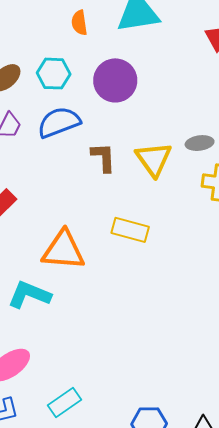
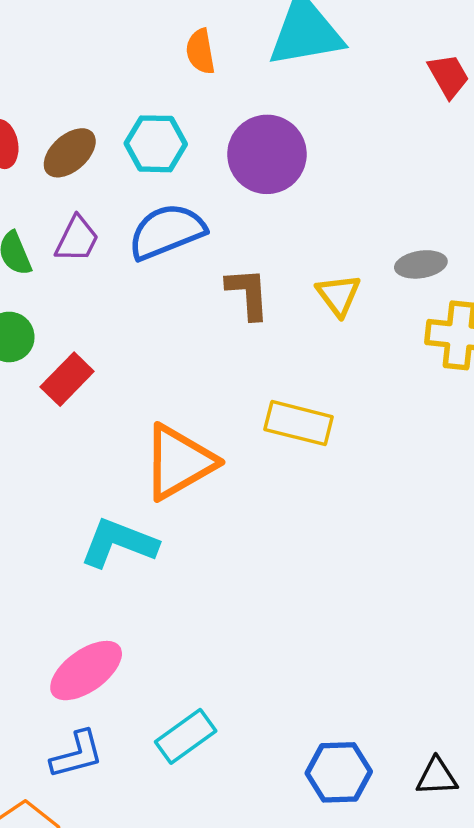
yellow triangle: (154, 159) -> (338, 295), size x0.7
orange triangle: (63, 250) -> (179, 462), turned -33

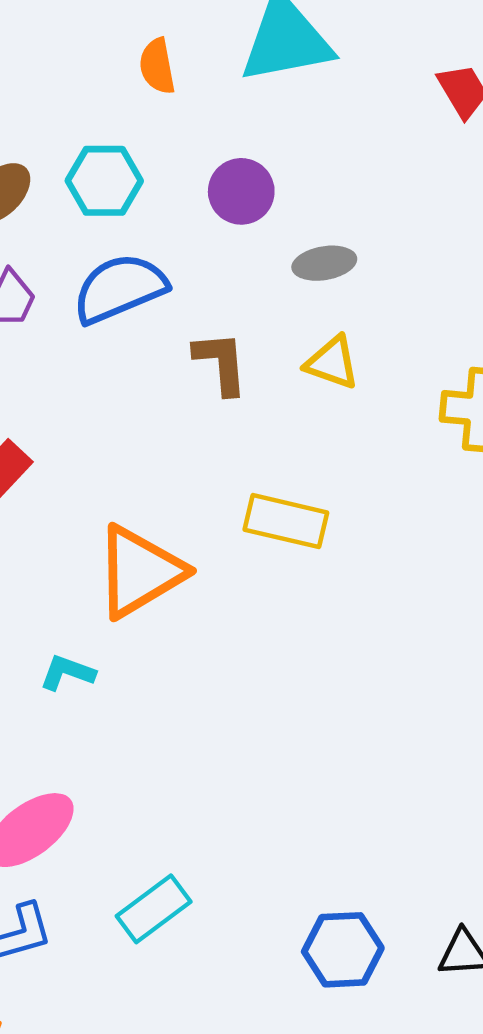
purple circle: (267, 154) -> (241, 191), size x0.7
gray ellipse: (421, 264) -> (324, 263), moved
yellow triangle: (338, 295) -> (332, 363), turned -33
cyan L-shape: (119, 543) -> (67, 673), size x0.6

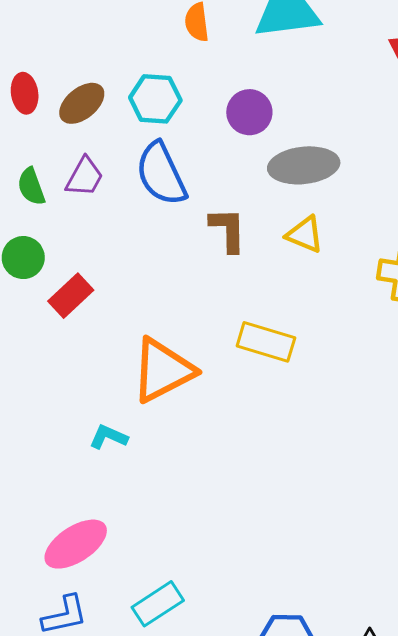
gray ellipse: (324, 263) -> (304, 165), size x1.6
blue semicircle: (120, 288) -> (161, 174), turned -96

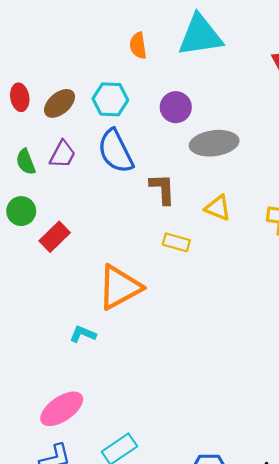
yellow triangle: (305, 234) -> (218, 208), moved
yellow rectangle: (266, 342) -> (176, 242), moved, size x0.7

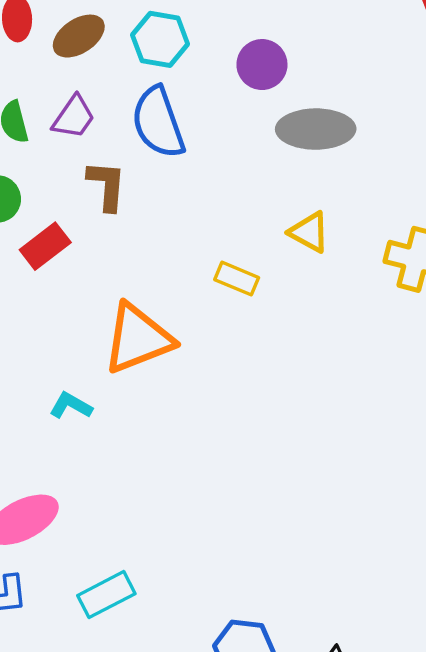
brown L-shape: (163, 189) -> (107, 185), moved

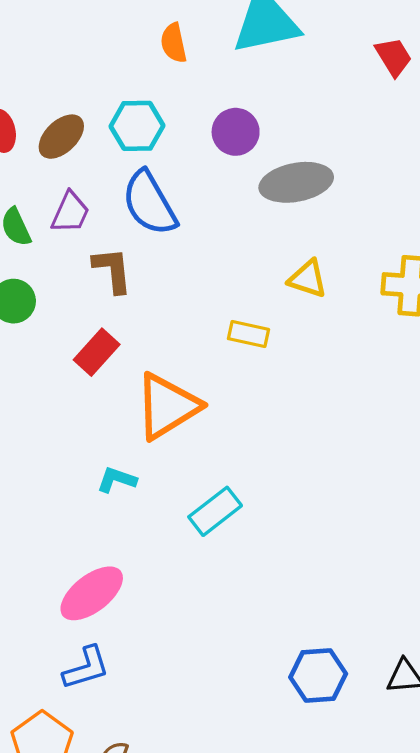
red rectangle: (45, 246) -> (97, 352), moved
cyan rectangle: (106, 595) -> (215, 511), moved

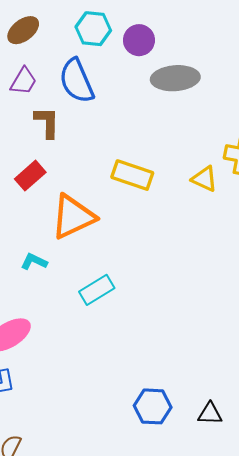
cyan hexagon: (137, 126) -> (93, 29), moved
yellow triangle: (308, 279) -> (204, 179), moved
yellow rectangle: (248, 334) -> (132, 175), size x1.5

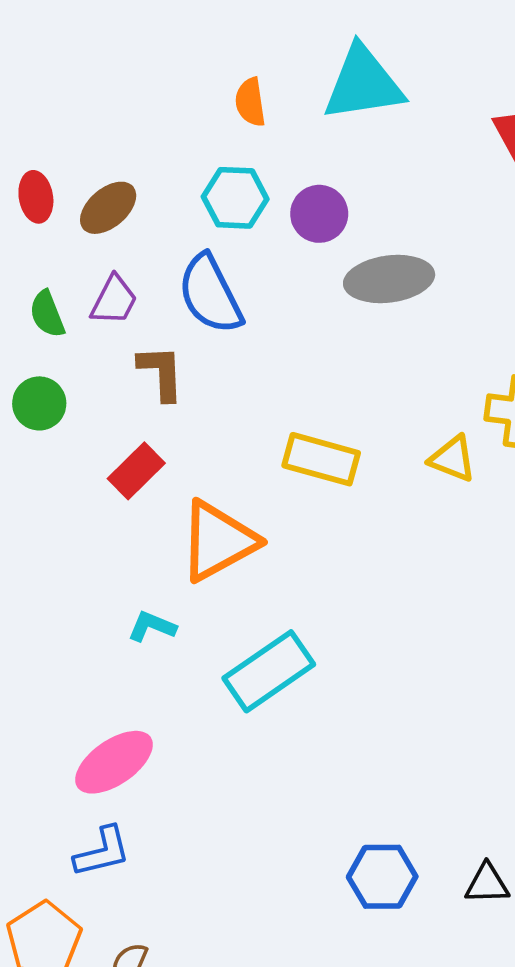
cyan rectangle: (97, 290) -> (269, 671), size x1.4

